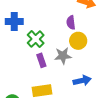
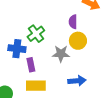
blue cross: (14, 22) -> (17, 49), moved
purple rectangle: (41, 60) -> (31, 65), moved

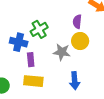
blue arrow: (77, 81) -> (75, 81), turned 84

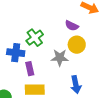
purple semicircle: (77, 22) -> (72, 26), turned -64

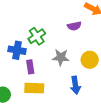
purple semicircle: (72, 26) -> (74, 26), turned -40
yellow circle: (77, 45) -> (90, 60), moved

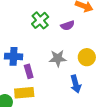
green cross: (37, 36) -> (40, 20), moved
yellow rectangle: (34, 88) -> (24, 93), moved

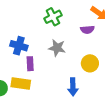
purple semicircle: (67, 25) -> (87, 30), moved
gray star: (58, 58) -> (57, 48), moved

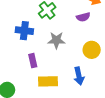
blue cross: (19, 46) -> (24, 31), moved
yellow rectangle: (21, 83) -> (48, 81), moved

